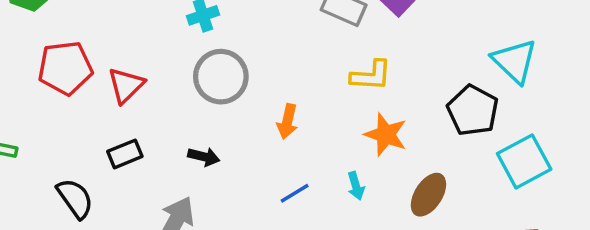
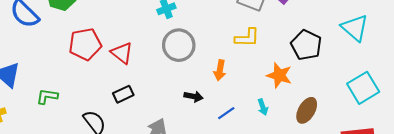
yellow L-shape: (371, 76) -> (247, 38), moved
red triangle: (126, 85) -> (122, 53), turned -35
black pentagon: (473, 110) -> (306, 45), moved
black arrow: (204, 157) -> (193, 96), moved

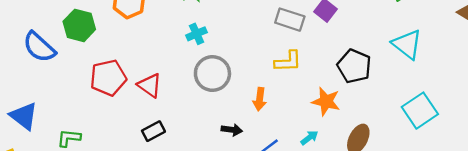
cyan arrow: (263, 107) -> (309, 138), turned -105

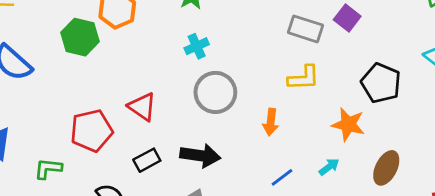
green hexagon: (79, 25) -> (80, 37), moved
red pentagon: (108, 78) -> (92, 131), moved
black arrow: (232, 130) -> (200, 156), moved, size x1.6

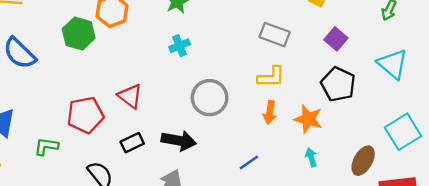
purple square: (347, 18) -> (336, 39), moved
gray circle: (215, 92) -> (210, 98), moved
orange arrow: (271, 122) -> (270, 112), moved
cyan arrow: (329, 167) -> (311, 157), moved, turned -72
brown ellipse: (386, 168) -> (363, 161), moved

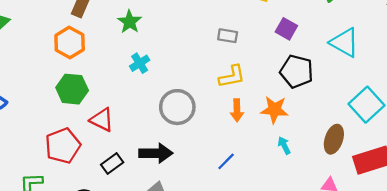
green hexagon: (79, 34) -> (72, 89), moved
gray rectangle: (275, 35) -> (228, 36), size x0.7

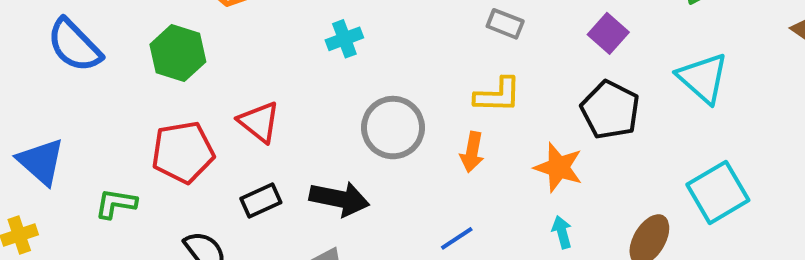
green hexagon: (72, 89) -> (178, 53), moved
orange arrow: (237, 110) -> (472, 152), moved

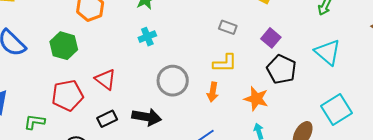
purple square: (608, 33) -> (271, 38), moved

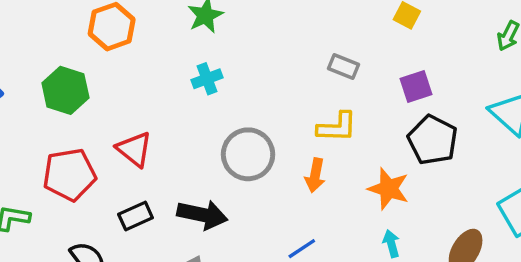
purple square: (271, 38) -> (416, 87), turned 30

